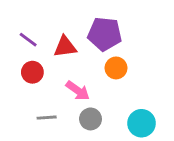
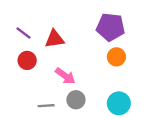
purple pentagon: (105, 34) -> (110, 27), moved
orange circle: (116, 68) -> (116, 57), moved
gray line: (47, 118) -> (46, 106), moved

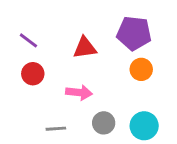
red triangle: (54, 39) -> (85, 48), moved
pink arrow: (65, 76) -> (79, 93), turned -30
gray circle: (76, 100) -> (104, 123), moved

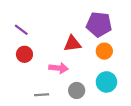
red triangle: (85, 48) -> (72, 44), moved
cyan circle: (144, 126) -> (106, 82), moved

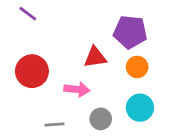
purple line: (21, 30) -> (28, 14), moved
red circle: (24, 54) -> (32, 71), size x1.5

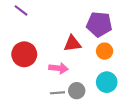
gray line: (54, 124) -> (57, 93), moved

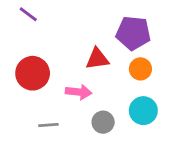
gray line: (57, 93) -> (48, 125), moved

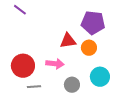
orange circle: (140, 69) -> (89, 48), moved
red circle: (33, 73) -> (23, 66), moved

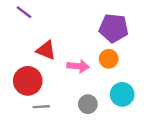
red triangle: (68, 41) -> (46, 50), moved, turned 30
pink arrow: (55, 64) -> (78, 66), moved

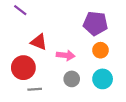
orange circle: (109, 59) -> (100, 50), moved
gray circle: (88, 104) -> (72, 79), moved

